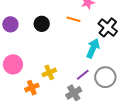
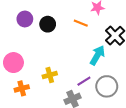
purple circle: (10, 24) -> (25, 19), moved
orange cross: (32, 88) -> (22, 88), moved

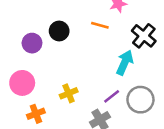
purple circle: (25, 19) -> (32, 43), moved

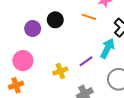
purple line: (112, 96) -> (86, 61), moved
orange cross: (36, 114) -> (16, 85), moved

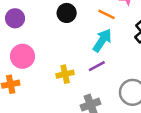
purple circle: (33, 28) -> (15, 18), moved
cyan arrow: (107, 48) -> (102, 40), moved

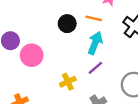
black circle: (67, 13) -> (67, 24), moved
pink circle: (22, 56) -> (32, 55), moved

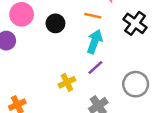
black circle: (67, 24) -> (55, 23), moved
pink circle: (32, 55) -> (22, 14), moved

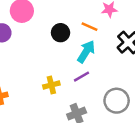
black circle: (55, 23) -> (61, 33), moved

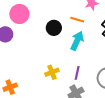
purple line: (82, 77) -> (77, 73), moved, turned -40

